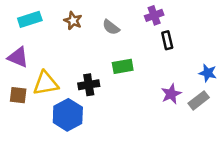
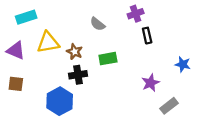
brown star: (73, 21) -> (75, 52), moved
yellow triangle: (46, 83) -> (48, 42), moved
gray rectangle: (199, 100) -> (169, 106), moved

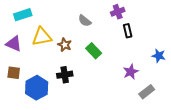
green rectangle: (108, 59) -> (94, 51), turned 56
black cross: (78, 75) -> (65, 75), moved
blue hexagon: (60, 101) -> (37, 88), moved

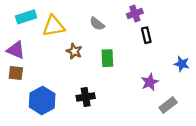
yellow triangle: (42, 37) -> (54, 26), moved
green rectangle: (94, 51) -> (107, 58), turned 42
brown square: (14, 73) -> (16, 73), moved
black cross: (65, 75) -> (86, 97), moved

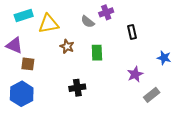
purple cross: (135, 13) -> (106, 12), moved
brown square: (16, 73) -> (28, 64), moved
blue hexagon: (42, 100) -> (22, 94), moved

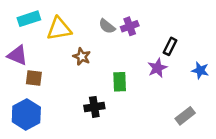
purple cross: (106, 12) -> (130, 26), moved
black rectangle: (132, 32) -> (170, 46), moved, turned 40
green rectangle: (97, 53) -> (120, 82), moved
purple star: (135, 74) -> (157, 68), moved

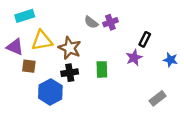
yellow triangle: (59, 29) -> (42, 40), moved
brown star: (82, 57) -> (70, 48), size x1.5
black cross: (94, 107) -> (70, 73), moved
blue hexagon: (26, 115) -> (50, 92), moved

